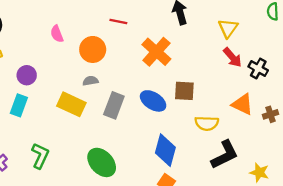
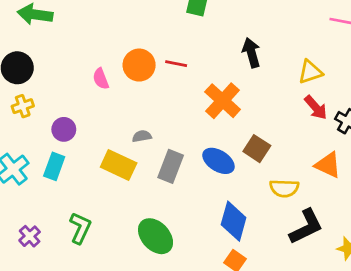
yellow triangle: (228, 28) -> (310, 72), turned 35
orange circle: (93, 49) -> (139, 65), moved
brown square: (184, 91) -> (257, 149), turned 30

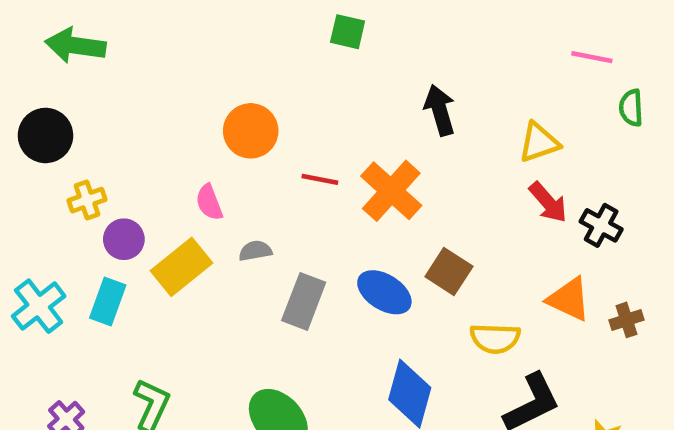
red line: (176, 64) -> (320, 179), moved
pink semicircle: (101, 79) -> (209, 202), moved
yellow cross: (23, 106) -> (87, 200), moved
yellow rectangle: (119, 165) -> (182, 267), moved, turned -64

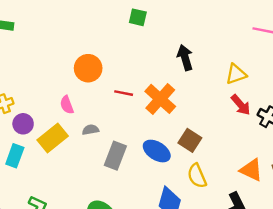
orange triangle: (569, 299) -> (251, 170), moved
yellow semicircle: (495, 338) -> (197, 176), moved, turned 65

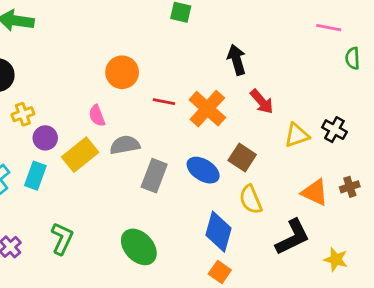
yellow triangle: (236, 74) -> (297, 135), moved
red arrow: (241, 105) -> (262, 102), moved
gray semicircle: (90, 130) -> (125, 145), size x1.5

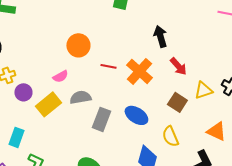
pink semicircle: (97, 116) -> (60, 76), turned -98
brown square: (242, 157) -> (177, 102), moved
cyan rectangle: (35, 176) -> (16, 137), moved

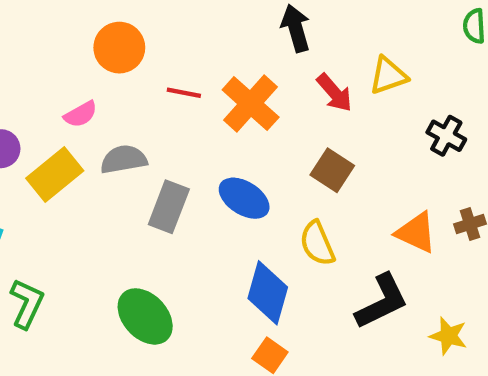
yellow triangle: (203, 90) -> (388, 76), moved

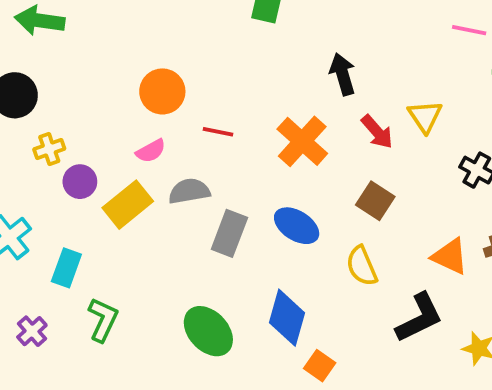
orange circle: (119, 48) -> (162, 91), moved
yellow triangle: (388, 76) -> (425, 116), turned -45
red line: (184, 93) -> (218, 132), moved
blue diamond: (268, 293) -> (287, 318), moved

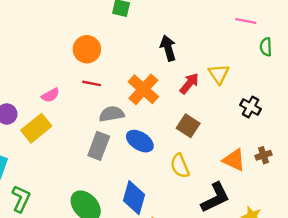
orange circle: (162, 91) -> (87, 49), moved
red arrow: (377, 132) -> (189, 83), turned -100
gray semicircle: (189, 191) -> (112, 114), moved

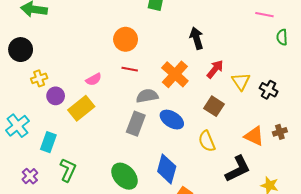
yellow triangle: (219, 74) -> (241, 81), moved

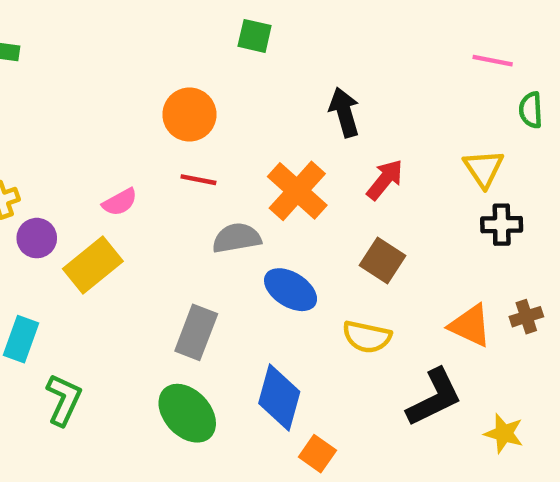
yellow triangle: (241, 81) -> (484, 168), moved
black cross: (269, 90) -> (502, 225), turned -30
gray rectangle: (136, 124) -> (196, 332), moved
yellow semicircle: (207, 141) -> (367, 337), turned -55

